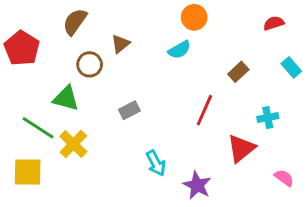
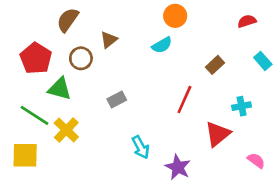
red pentagon: (22, 48) -> (36, 58), moved

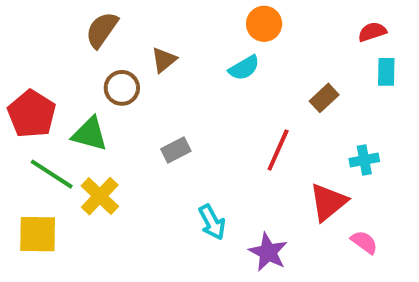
red pentagon: (36, 58) -> (32, 114), moved
cyan rectangle: (263, 61) -> (386, 72), moved, turned 42
pink semicircle: (256, 161) -> (364, 242), moved

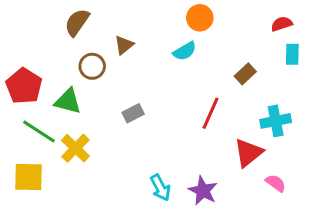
cyan cross: (364, 160) -> (276, 121), size x1.4
cyan arrow: (212, 222) -> (160, 188), moved

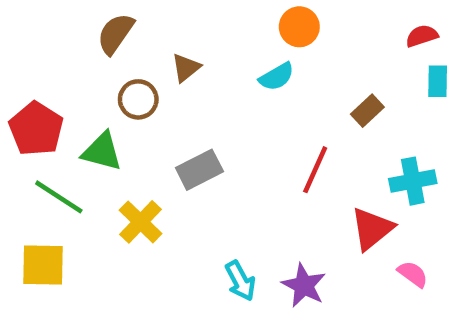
gray rectangle: (133, 113) -> (199, 170), size x1.4
yellow cross: (75, 148) -> (140, 222), moved

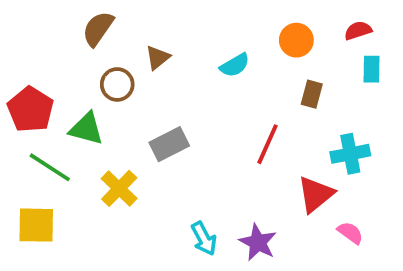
orange circle: (299, 27) -> (296, 40), moved
brown rectangle: (367, 111) -> (312, 94), turned -32

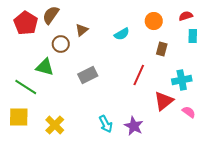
red pentagon: (31, 109) -> (26, 23), moved
yellow cross: (119, 188) -> (55, 125), moved
pink semicircle: (350, 233) -> (189, 112), moved

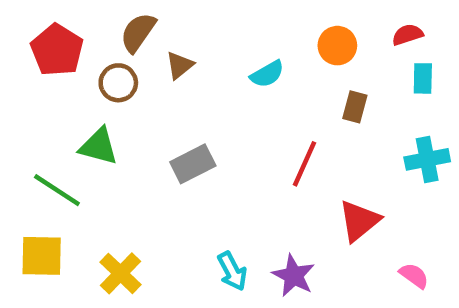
brown semicircle: (51, 15) -> (138, 32), moved
brown circle: (61, 44) -> (118, 83), moved
cyan cross: (182, 80) -> (427, 159), moved
pink semicircle: (189, 112) -> (414, 276), moved

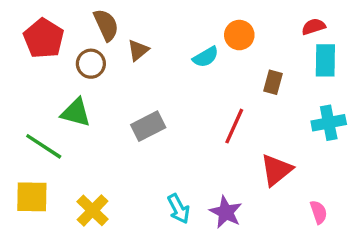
brown semicircle: (138, 32) -> (106, 25), turned 120
orange circle: (337, 46) -> (239, 35), moved
cyan rectangle: (423, 78) -> (325, 60), size x1.4
pink semicircle: (414, 276) -> (319, 212), turned 35

